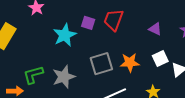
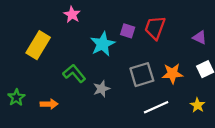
green L-shape: (33, 75) -> (74, 73), moved, turned 65
gray star: (64, 77) -> (101, 89), size x0.7

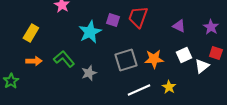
yellow rectangle: (38, 45) -> (31, 33), size x0.7
orange arrow: (49, 104) -> (34, 61), moved
yellow star: (198, 105) -> (169, 87), moved

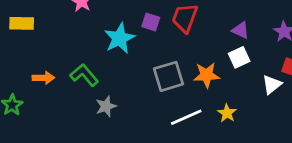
yellow rectangle: (31, 33) -> (22, 23), moved, turned 60
white square: (184, 55) -> (239, 57), moved
gray star: (89, 73) -> (106, 106), moved

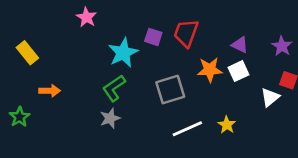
yellow rectangle: (22, 23) -> (27, 53), moved, turned 50
green L-shape: (84, 75) -> (114, 88), moved, turned -84
orange star: (207, 75) -> (210, 70), moved

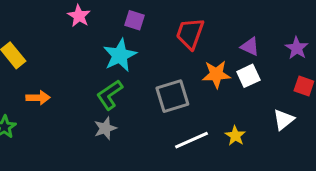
purple square: (153, 37) -> (134, 20), moved
white triangle: (270, 97) -> (284, 120), moved

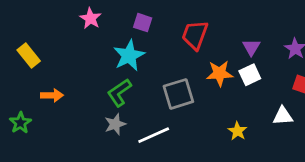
purple triangle: (250, 47) -> (251, 47), turned 36
white triangle: (284, 120) -> (283, 116), turned 35
white line: (191, 140) -> (154, 135), moved

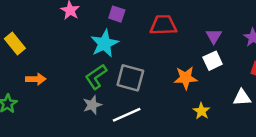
red trapezoid: (195, 35) -> (163, 25), turned 68
orange star: (220, 73) -> (186, 78), moved
gray square: (178, 94) -> (130, 78), moved, turned 32

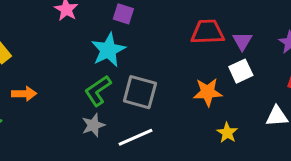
red trapezoid: (163, 25) -> (208, 32), moved

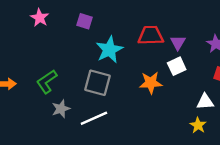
cyan star: (108, 50) -> (109, 50), moved
green L-shape: (98, 91) -> (47, 82), moved
yellow star: (227, 133) -> (198, 125), moved

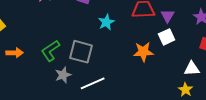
cyan star: (109, 50) -> (106, 22), size x0.7
gray square: (98, 83) -> (81, 52), moved

